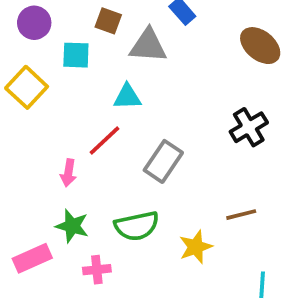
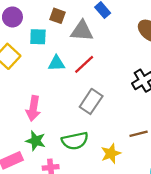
cyan triangle: (127, 97) -> (56, 63), moved
red line: (104, 140) -> (84, 64), moved
pink arrow: (68, 173) -> (33, 108), size x1.5

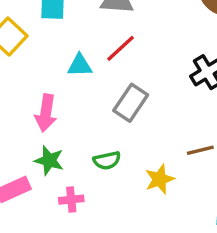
cyan triangle: (56, 63) -> (80, 65), moved
green semicircle: (75, 141) -> (107, 160), size x0.7

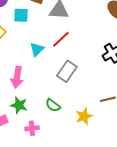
cyan triangle: (80, 65) -> (37, 49), turned -42
green semicircle: (107, 160) -> (53, 105), turned 49

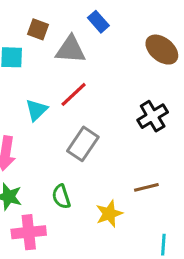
green semicircle: (53, 105) -> (61, 197), turned 35
pink cross: (32, 128) -> (29, 232), size x1.5

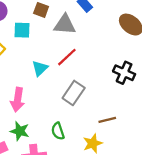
black cross: (153, 116) -> (124, 73), turned -35
brown line: (146, 187) -> (107, 120), moved

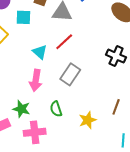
cyan triangle: (40, 68) -> (40, 52), turned -35
pink arrow: (17, 100) -> (36, 80), moved
brown line: (107, 120) -> (116, 107), moved, turned -56

